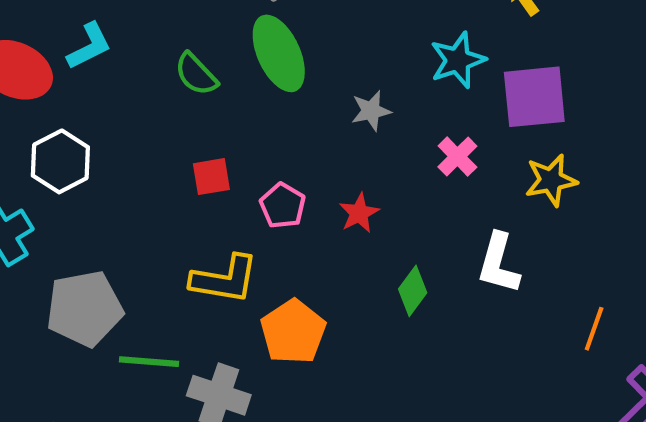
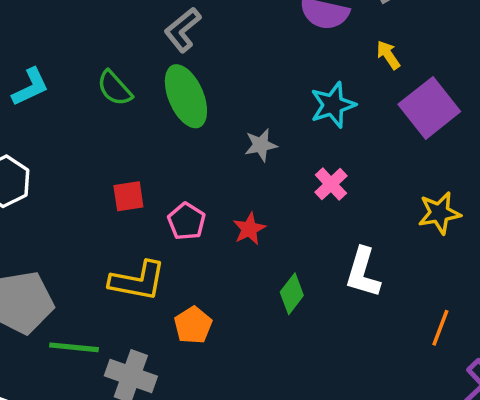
green semicircle: (196, 74) -> (115, 88), moved
purple square: (534, 97) -> (429, 108), moved, turned -34
yellow star: (551, 180) -> (439, 213), moved
orange pentagon: (293, 332) -> (193, 325), size x0.7

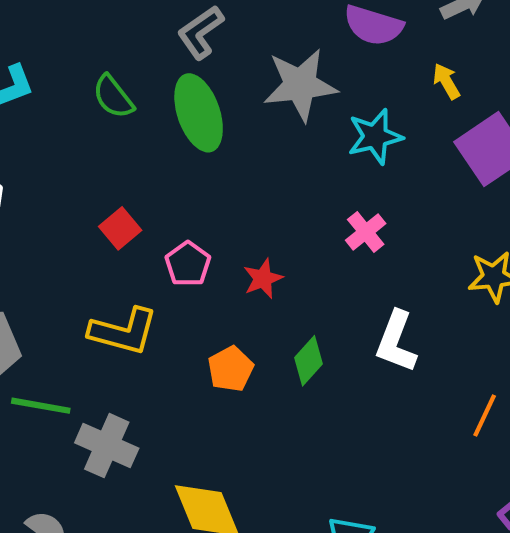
gray star: (261, 145) -> (300, 85), moved, size x1.8
red square: (128, 196) -> (120, 228), turned -36
orange pentagon: (193, 325) -> (231, 369), moved

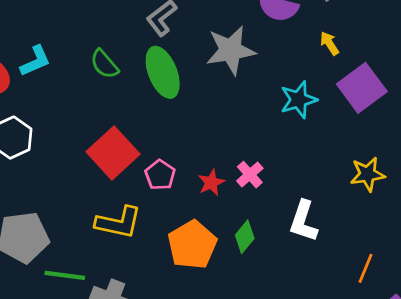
cyan star: (375, 137) -> (299, 100), moved
red square: (120, 228) -> (113, 153), size x1.8
pink cross: (366, 232) -> (250, 175), moved
orange pentagon: (231, 369) -> (192, 245), size x1.6

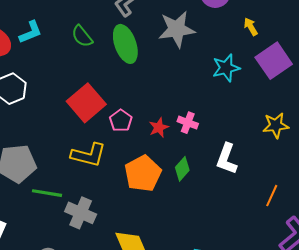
pink cross: (250, 175) -> (188, 123), turned -30

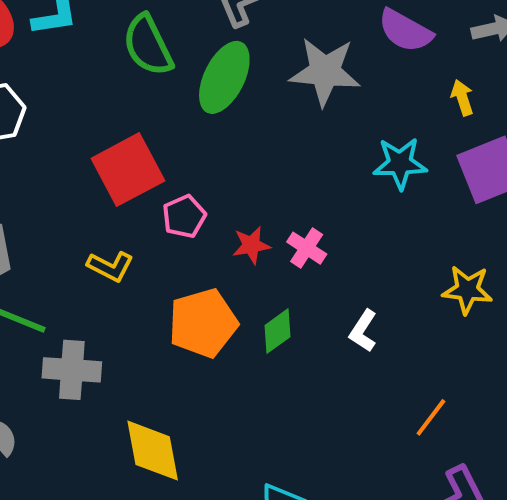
green semicircle: (82, 36) -> (148, 45), size x1.4
green ellipse: (125, 44) -> (224, 77), turned 33
yellow L-shape: (88, 155) -> (110, 266), size x0.7
white L-shape: (227, 159) -> (363, 331), size x0.7
gray cross: (81, 213) -> (72, 370), turned -32

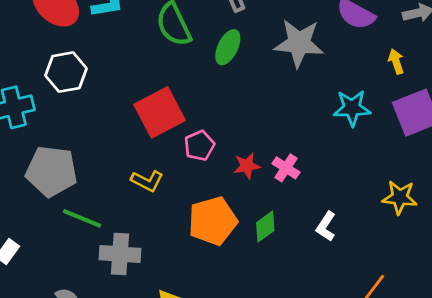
green ellipse: (224, 77) -> (228, 47), size x0.7

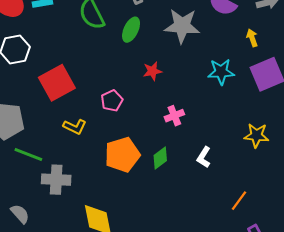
red square: (160, 112) -> (57, 83), moved
red star: (247, 166) -> (152, 71), moved
pink cross: (286, 168) -> (174, 116), turned 36

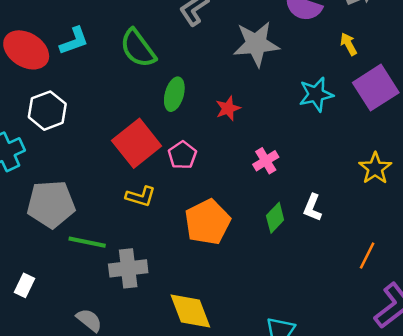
green ellipse: (131, 30) -> (174, 94), moved
red square: (57, 83) -> (137, 143), moved
yellow star: (256, 135) -> (375, 168), turned -30
green diamond: (160, 158) -> (275, 218), moved

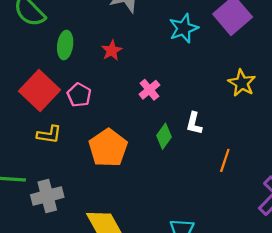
orange line: (367, 256) -> (225, 160), moved

